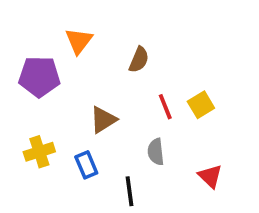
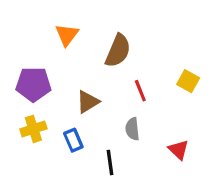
brown semicircle: (139, 60) -> (118, 51), size x1.5
purple pentagon: (39, 77) -> (33, 84), moved
yellow square: (201, 105) -> (188, 81), moved, turned -30

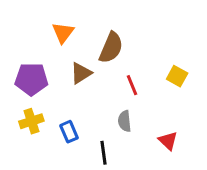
brown triangle: (88, 102) -> (81, 73), moved

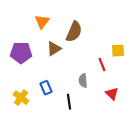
yellow square: (177, 76) -> (118, 51), turned -32
red line: (132, 85) -> (102, 65), moved
yellow cross: (31, 121) -> (21, 98), moved, turned -35

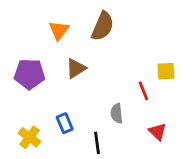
brown semicircle: (74, 32) -> (103, 26), moved

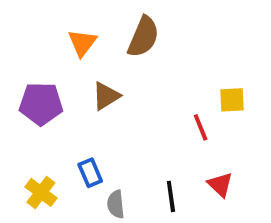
gray semicircle: (117, 113) -> (116, 204), moved
black line: (97, 143) -> (171, 196), moved

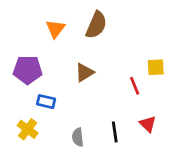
brown triangle: (106, 96) -> (84, 72), moved
blue rectangle: (90, 173) -> (46, 102), moved, turned -54

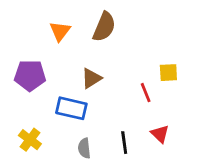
blue rectangle: (46, 102) -> (71, 108), moved, size x1.5

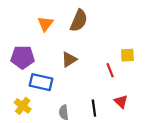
blue rectangle: (71, 108) -> (41, 82), moved

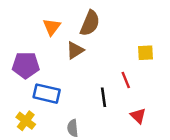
yellow square: (127, 55) -> (145, 53), moved
brown triangle: (69, 59) -> (75, 50), moved
black line: (94, 108) -> (104, 97), moved

